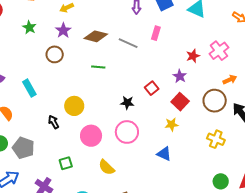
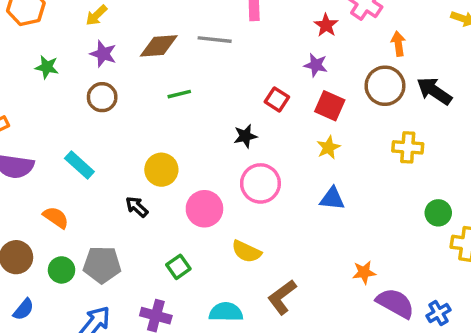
orange arrow: (230, 80) -> (398, 44), turned -56

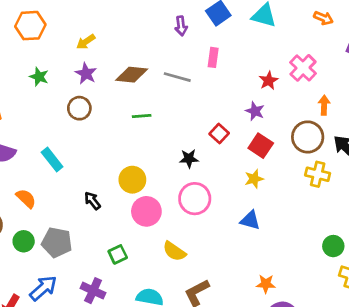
yellow cross: (408, 147) -> (318, 174), moved
yellow circle: (161, 170) -> (132, 180), moved

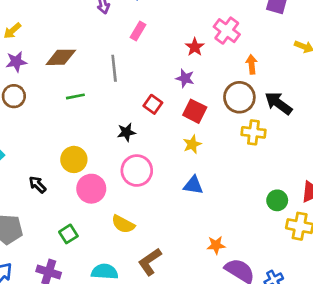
pink rectangle: (213, 57) -> (138, 31), turned 30
purple star: (86, 74) -> (16, 62), turned -30
gray line: (177, 77) -> (114, 68), moved, turned 75

